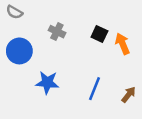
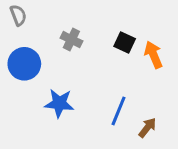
gray semicircle: (14, 12) -> (18, 15), turned -140
brown arrow: (129, 95) -> (147, 128), moved

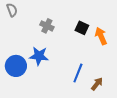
blue circle: (24, 64) -> (16, 66), moved
blue star: (59, 103) -> (39, 56), moved

